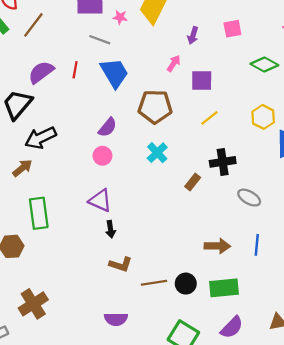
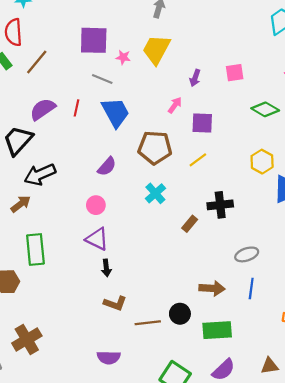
yellow line: (210, 118) -> (198, 160), moved
pink circle: (102, 156) -> (96, 205), moved
gray ellipse: (249, 198) -> (247, 254), moved, turned -50
black circle: (186, 284) -> (180, 314), moved

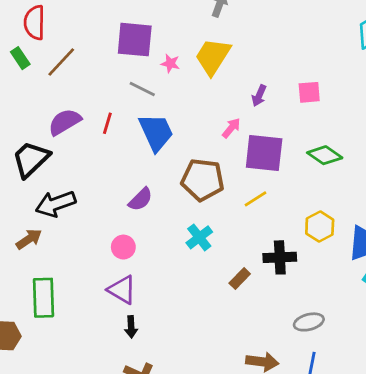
green diamond: (265, 109) -> (325, 155), moved
purple square: (202, 123) -> (264, 153), size x1.4
yellow hexagon: (262, 162) -> (320, 227), moved

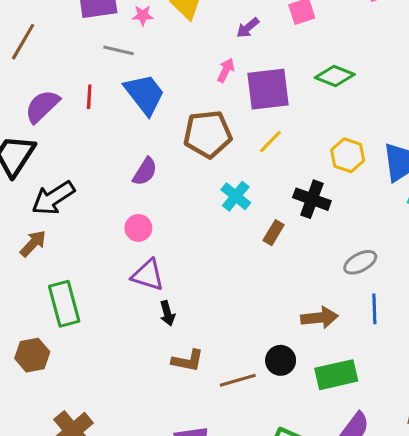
purple arrow: (259, 96) -> (248, 28), turned 40
cyan cross: (199, 237) -> (236, 196), moved
black cross: (280, 257) -> (312, 199), turned 36

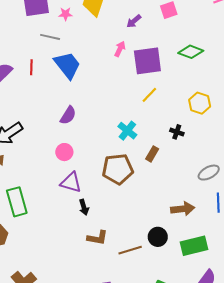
brown pentagon: (208, 134) -> (118, 169), moved
black cross: (312, 199) -> (177, 132), size x0.6

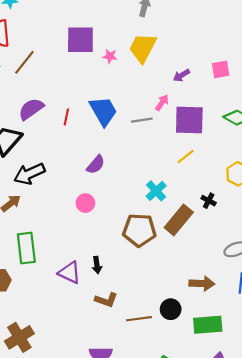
gray line: (50, 37) -> (142, 120), moved, turned -30
red line: (31, 67) -> (66, 117), moved
brown rectangle: (152, 154) -> (179, 220), size x1.8
purple triangle: (71, 182) -> (70, 273), moved

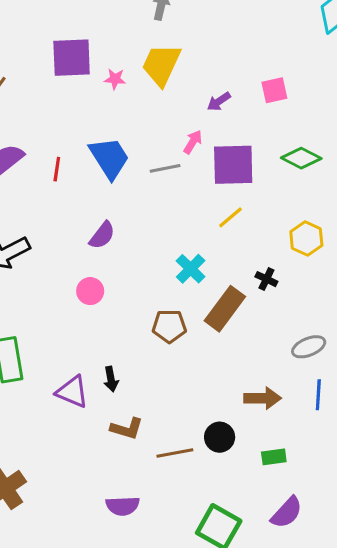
brown pentagon: (139, 230) -> (169, 326), size x0.7
green rectangle: (208, 325) -> (274, 457), size x0.6

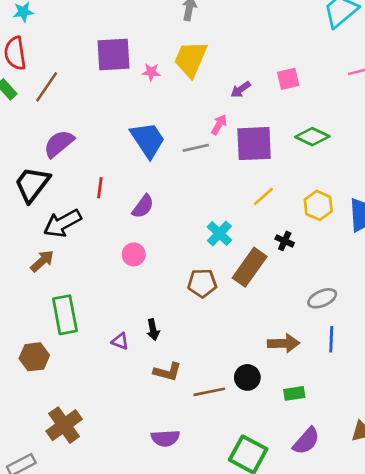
red line: (57, 169) -> (100, 188), moved
yellow line: (230, 217) -> (264, 196), moved
purple triangle: (72, 392) -> (120, 341), size x0.6

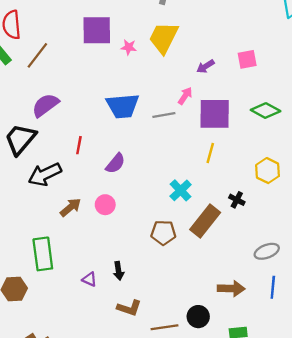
blue trapezoid: (148, 140) -> (123, 106), turned 116
yellow line: (264, 196) -> (210, 153), moved, turned -36
brown arrow: (42, 261) -> (71, 207), moved

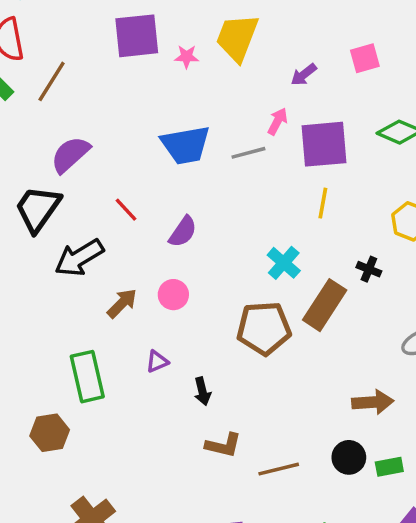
red line: (79, 145) -> (126, 210), turned -48
brown pentagon: (163, 233) -> (264, 328), size x1.4
purple triangle: (90, 279) -> (157, 361), moved, turned -42
black circle: (198, 317) -> (349, 457), moved

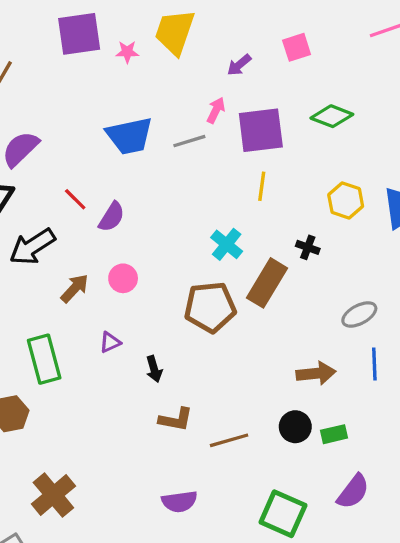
purple semicircle: (183, 232) -> (112, 217), moved

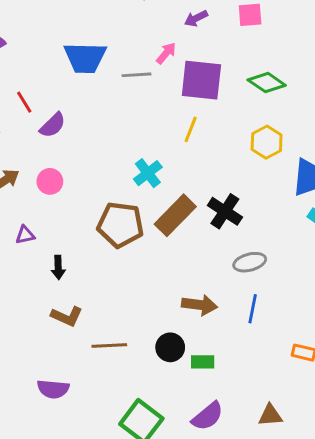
yellow hexagon: (346, 200) -> (267, 142), moved
black cross: (308, 247) -> (225, 211), moved, size x1.6

